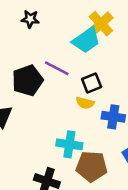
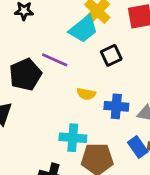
black square: (92, 83) -> (111, 55), moved

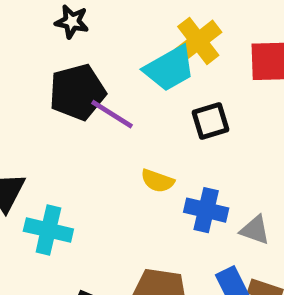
black pentagon: (25, 75) -> (77, 92), moved
cyan cross: (73, 138) -> (48, 230), moved

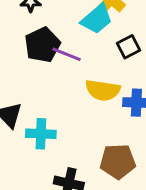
yellow semicircle: (157, 181) -> (103, 90), size x1.6

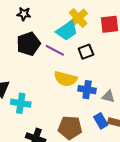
purple line: (67, 54) -> (55, 50), moved

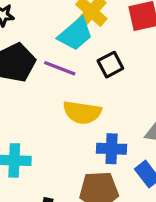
blue cross: (87, 90) -> (112, 149), moved

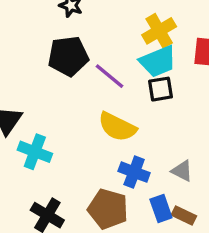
cyan trapezoid: (75, 34) -> (158, 61), moved

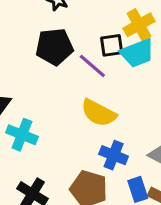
black square: (160, 89) -> (112, 45), moved

